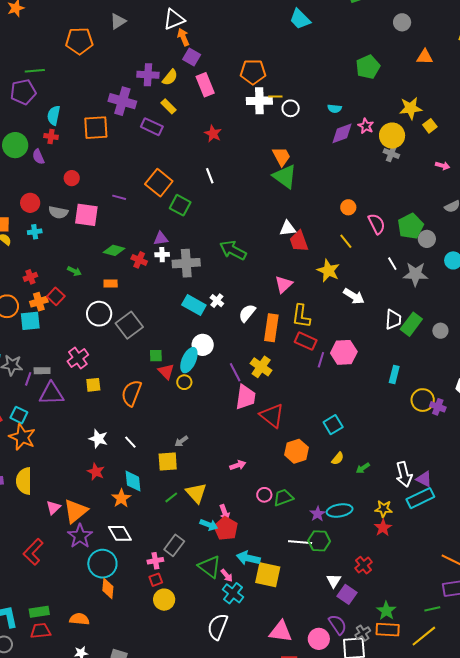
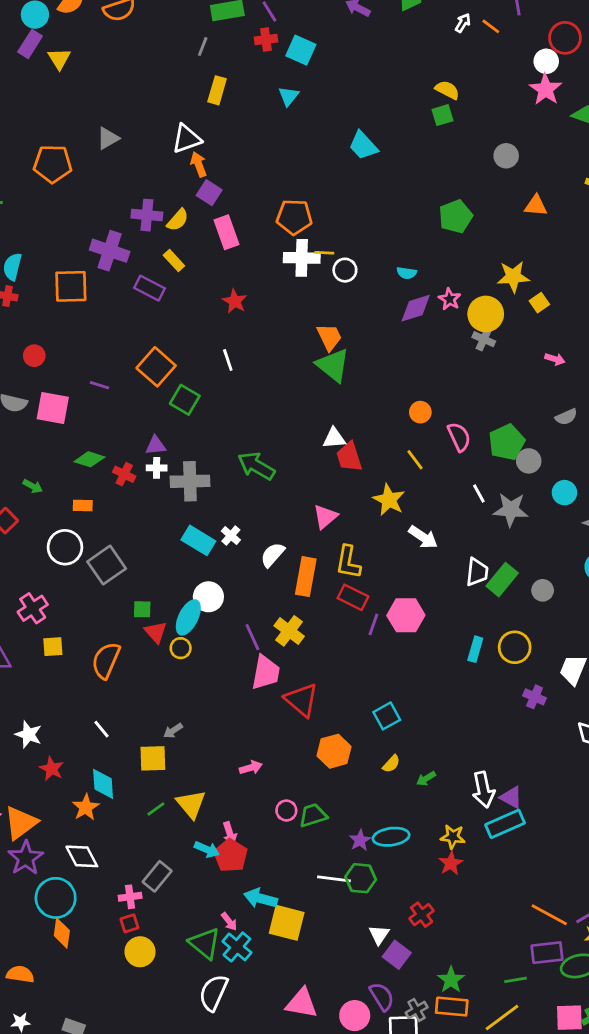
yellow circle: (423, 400) -> (515, 647), moved
white star: (98, 439) -> (28, 734), moved
green triangle: (210, 567) -> (205, 943), moved

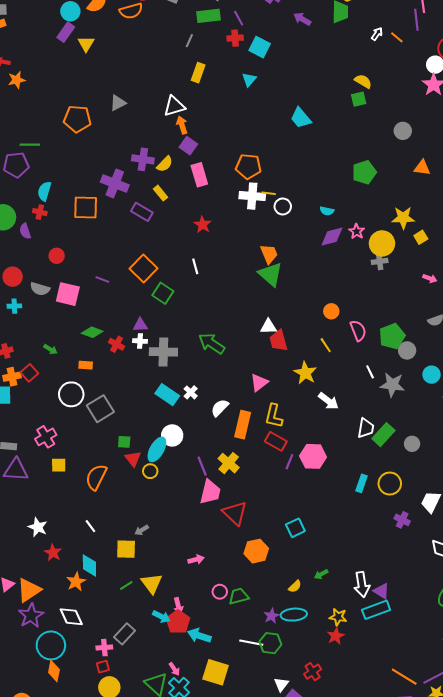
gray cross: (484, 339) -> (380, 261), turned -35
yellow semicircle: (391, 764) -> (295, 586), moved
cyan arrow: (261, 898) -> (199, 636), moved

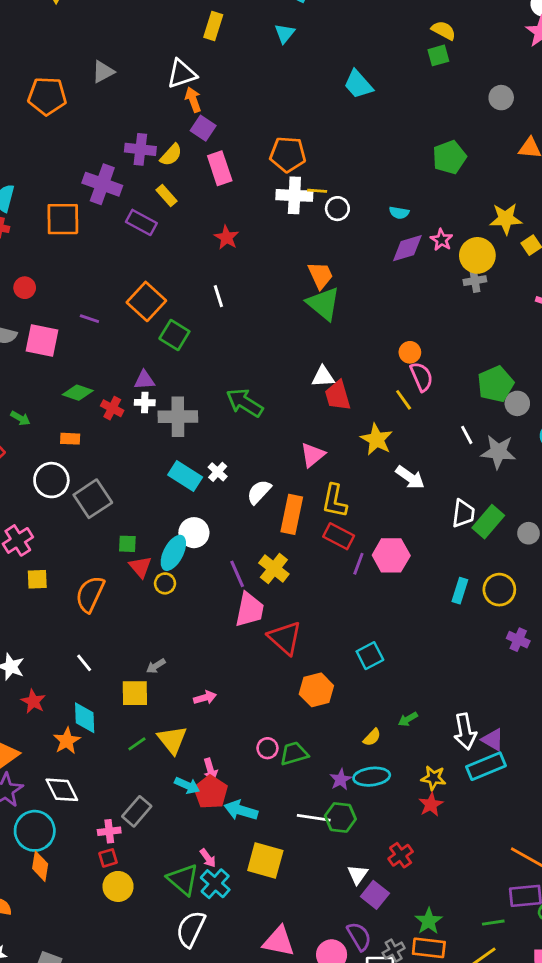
pink semicircle: (358, 331) -> (421, 377), moved
pink arrow: (196, 560) -> (205, 698), moved

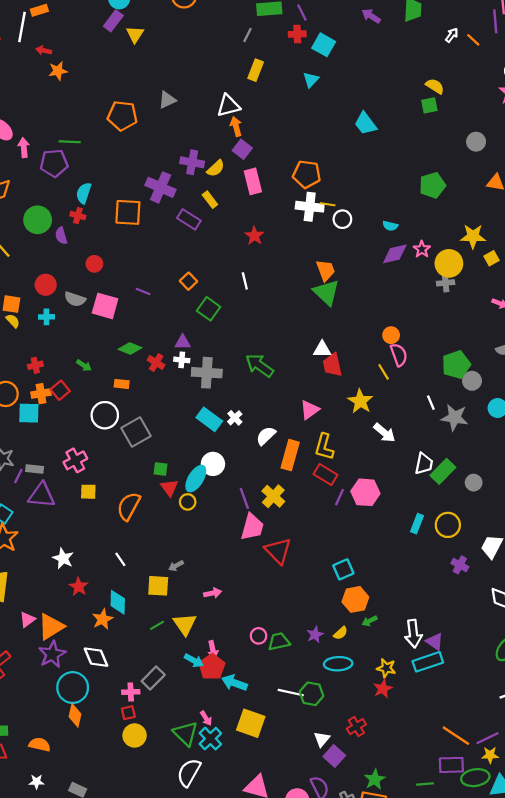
orange square: (146, 301) -> (189, 281), size x0.6
orange hexagon: (316, 690) -> (355, 599), moved
purple star: (341, 779) -> (315, 635), moved

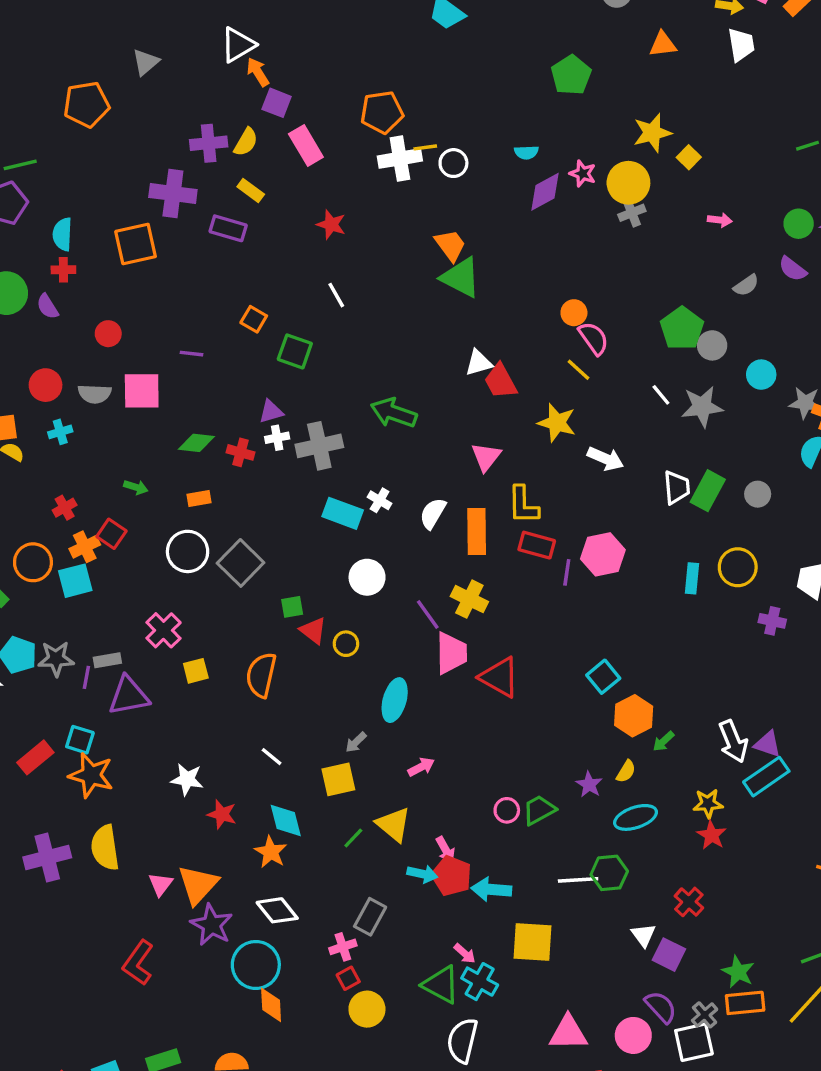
cyan ellipse: (196, 479) -> (395, 700), moved

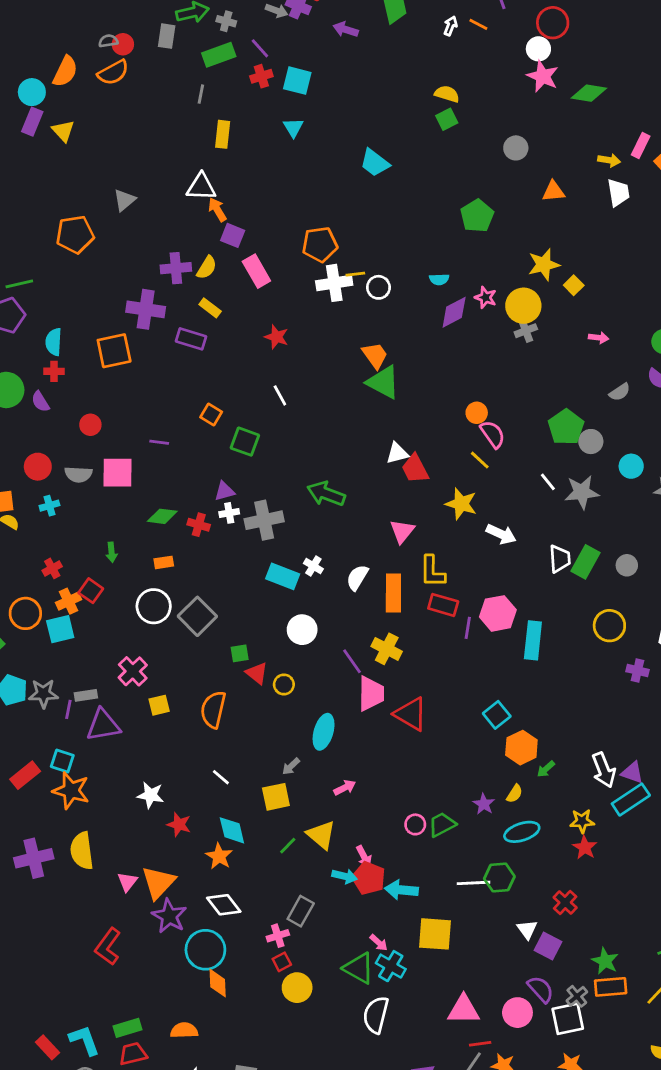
white triangle: (238, 45) -> (201, 187), turned 32
green arrow: (136, 487) -> (112, 552), turned 66
cyan rectangle: (692, 578) -> (533, 640), moved, size x1.5

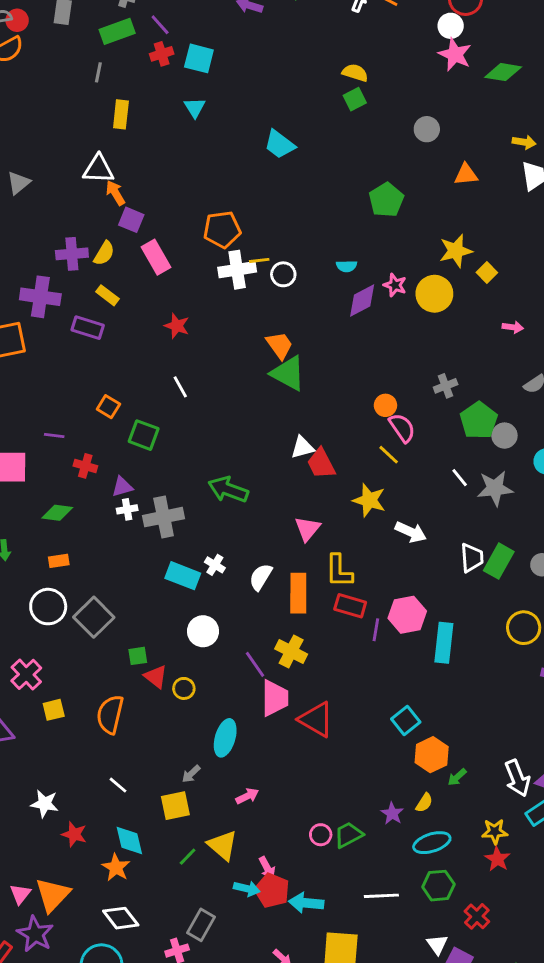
gray cross: (526, 331) -> (446, 386), moved
red cross: (199, 525) -> (85, 466), moved
green hexagon: (499, 878) -> (438, 886), moved
purple star: (169, 916) -> (35, 934), moved

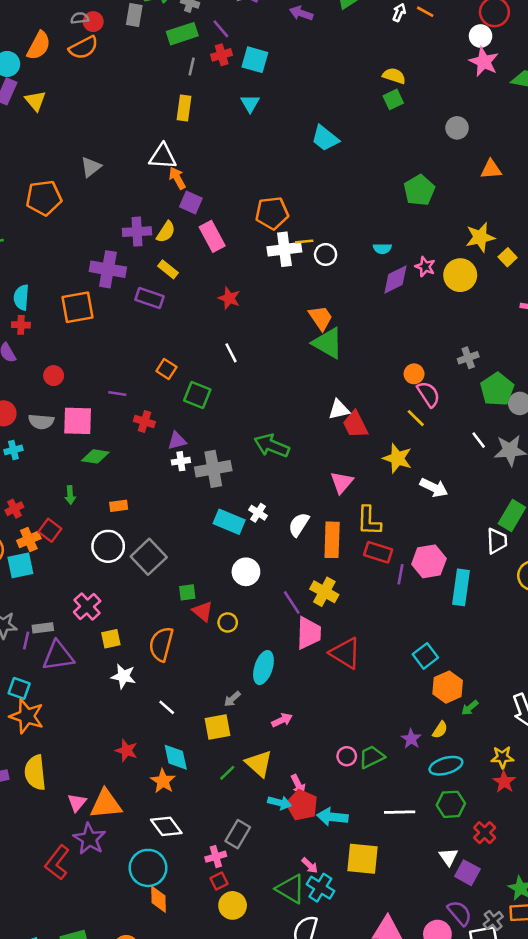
gray line: (98, 72) -> (192, 66), moved
green diamond: (57, 513) -> (95, 456), moved
white trapezoid: (472, 558) -> (497, 541), moved
white star: (45, 804) -> (123, 676), moved
orange triangle: (53, 895) -> (106, 804), turned 40

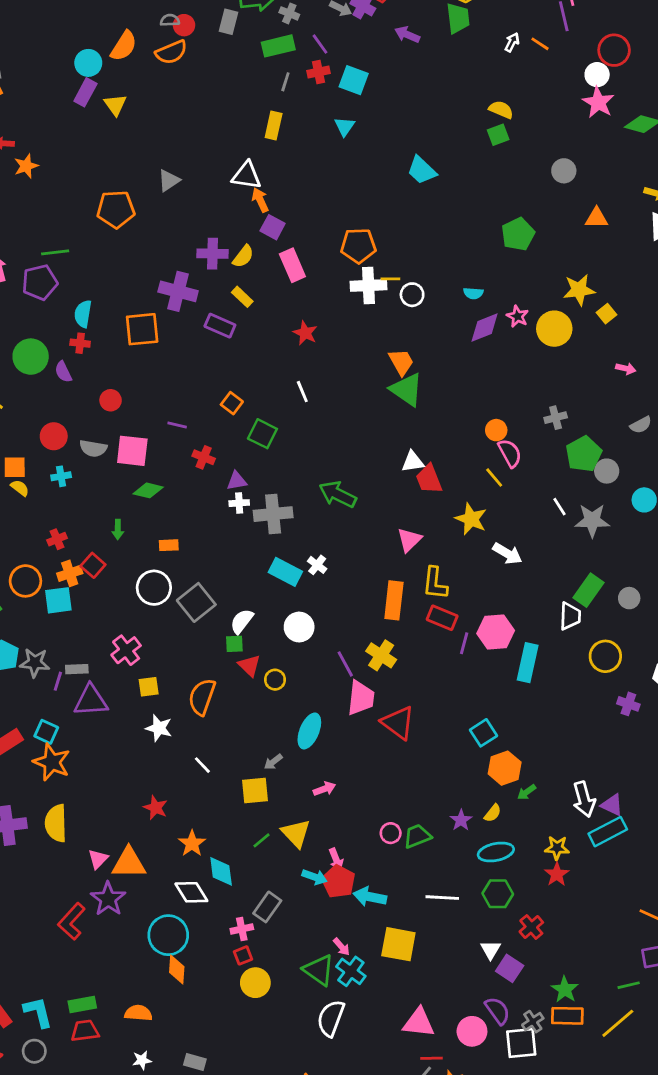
white semicircle: (299, 525) -> (242, 621), moved
cyan diamond: (176, 757) -> (221, 871), moved

